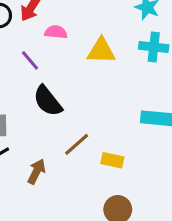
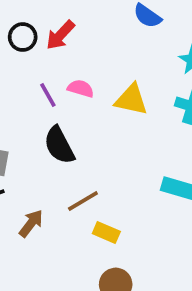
pink semicircle: (56, 32) -> (81, 88), moved
yellow rectangle: (112, 160) -> (106, 233), moved

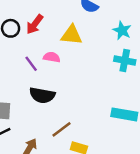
yellow triangle: (131, 100) -> (72, 35), moved
black semicircle: (59, 145) -> (42, 95), turned -45

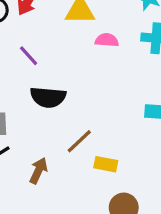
pink semicircle: (52, 57) -> (107, 40), moved

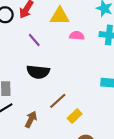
purple line: (29, 56) -> (34, 40), moved
yellow rectangle: (106, 164) -> (75, 116), turned -56

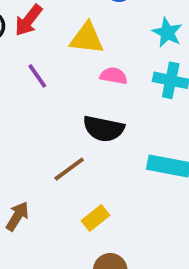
black semicircle: (38, 72) -> (104, 129), moved
brown line: (58, 101) -> (69, 169), moved

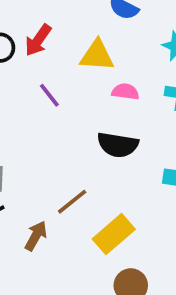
brown line: (69, 169) -> (72, 202), moved
yellow rectangle: (95, 218) -> (114, 234), size x1.5

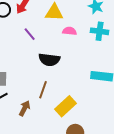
black semicircle: (118, 145) -> (49, 60), moved
brown line: (72, 202) -> (43, 90), turned -30

